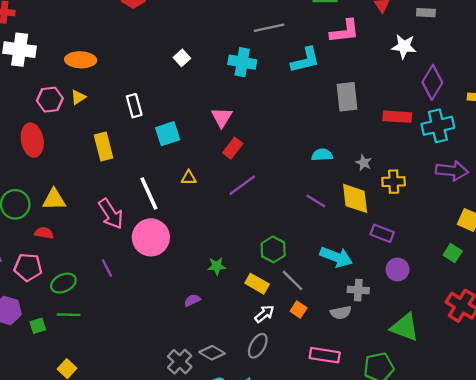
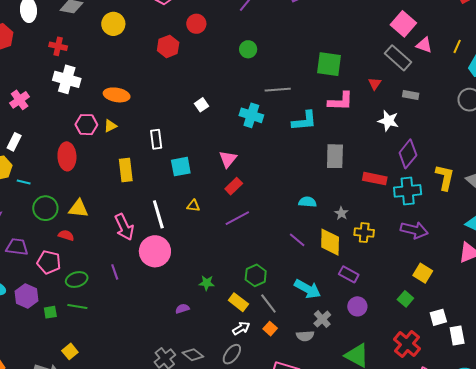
gray cross: (358, 290) -> (322, 319), turned 36

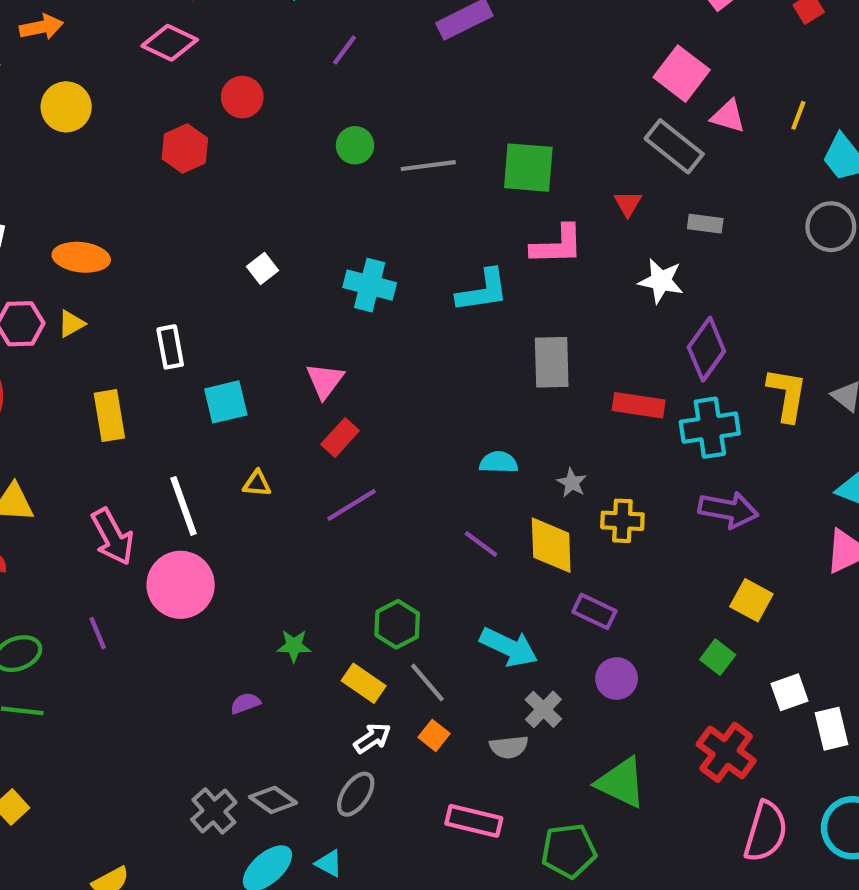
gray line: (278, 90) -> (428, 166), moved

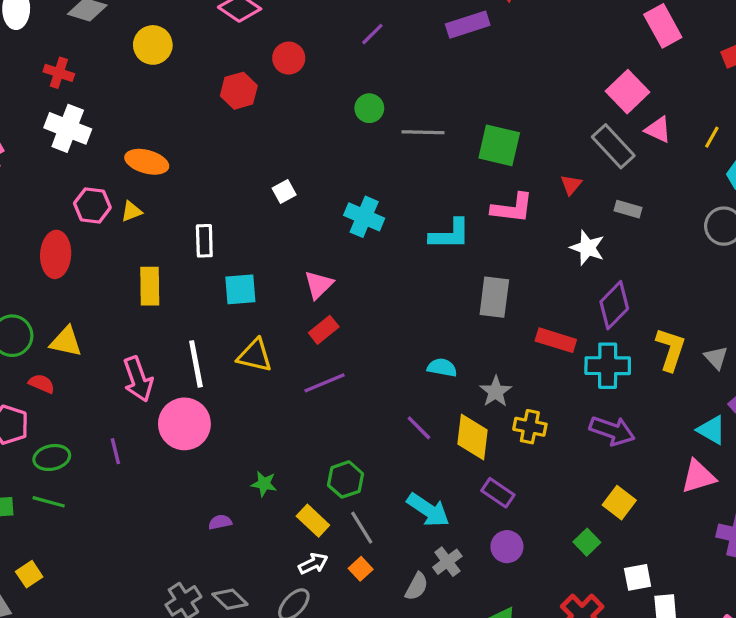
gray star: (572, 483) -> (496, 392), size x1.4
yellow triangle: (257, 484) -> (255, 355), size x1.6
gray semicircle: (509, 747) -> (417, 586), turned -64

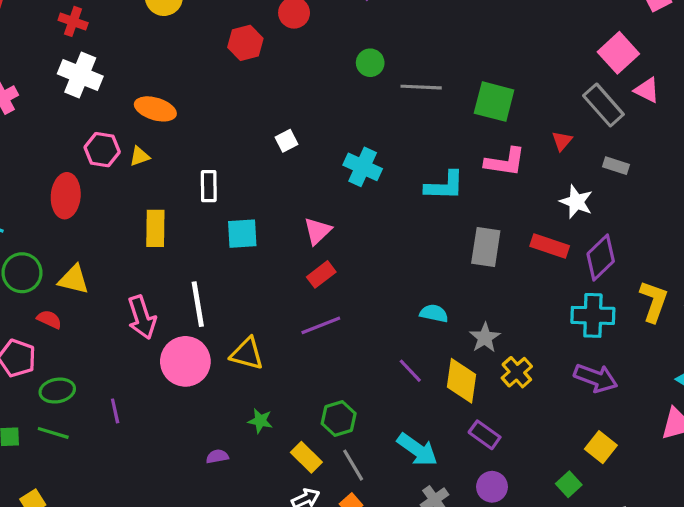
red rectangle: (556, 340) -> (550, 246), moved
yellow triangle: (255, 355) -> (247, 354), moved
yellow cross: (530, 427) -> (517, 372), turned 36
purple line: (115, 451) -> (115, 411), moved

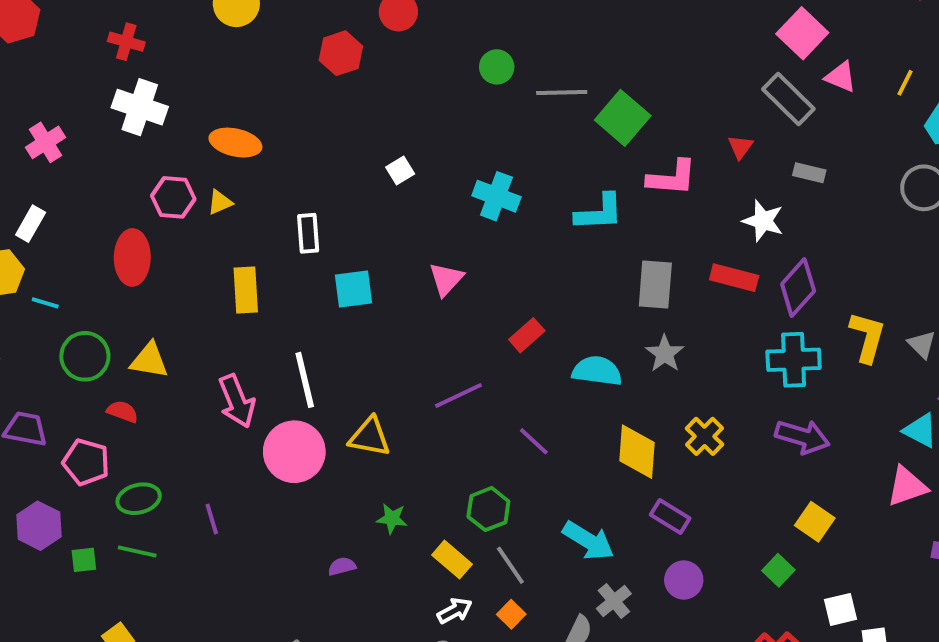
green square: (494, 102) -> (623, 118), moved, turned 30
red rectangle: (321, 274) -> (527, 335), moved
cyan semicircle: (434, 313) -> (597, 371), size x1.4
gray star: (485, 338) -> (665, 354), moved
purple line: (410, 371) -> (534, 441), moved

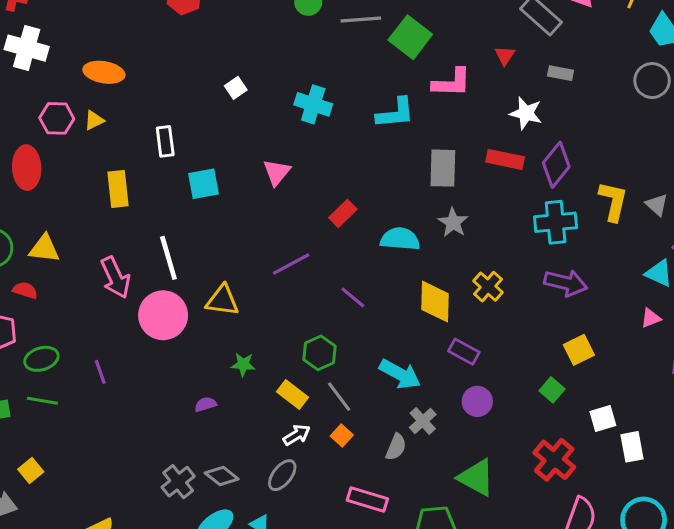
pink triangle: (907, 486) -> (651, 318), size x0.6
yellow square: (815, 522) -> (579, 350), turned 32

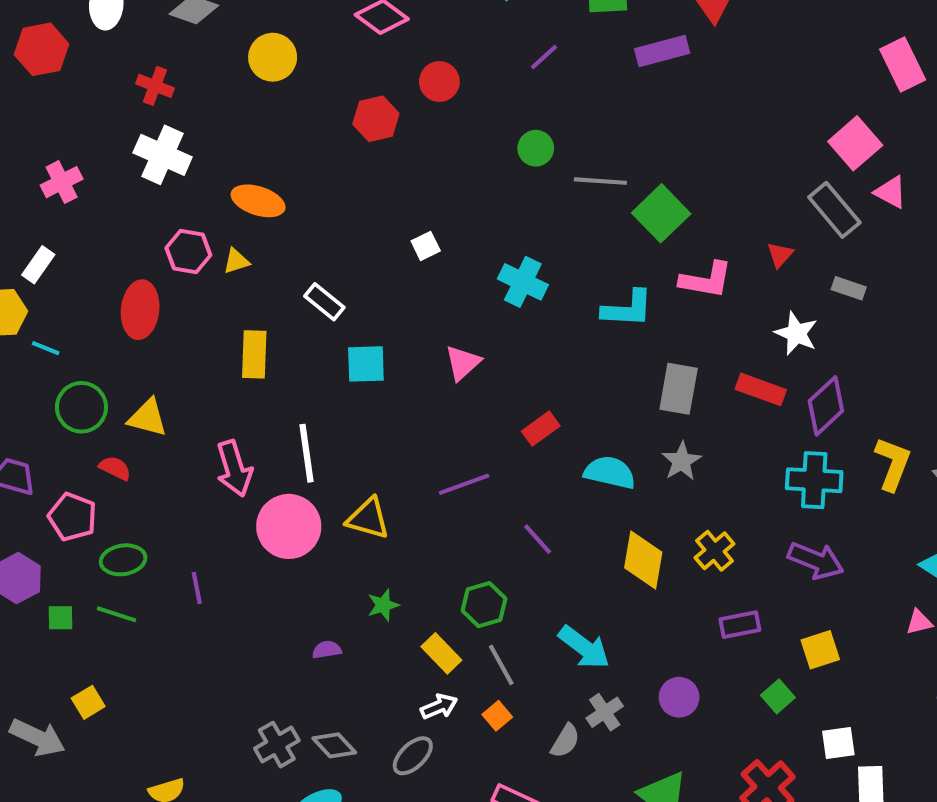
white rectangle: (165, 141) -> (324, 302), turned -52
purple rectangle: (464, 352) -> (740, 625), moved, turned -48
green star: (243, 364) -> (383, 605), turned -30

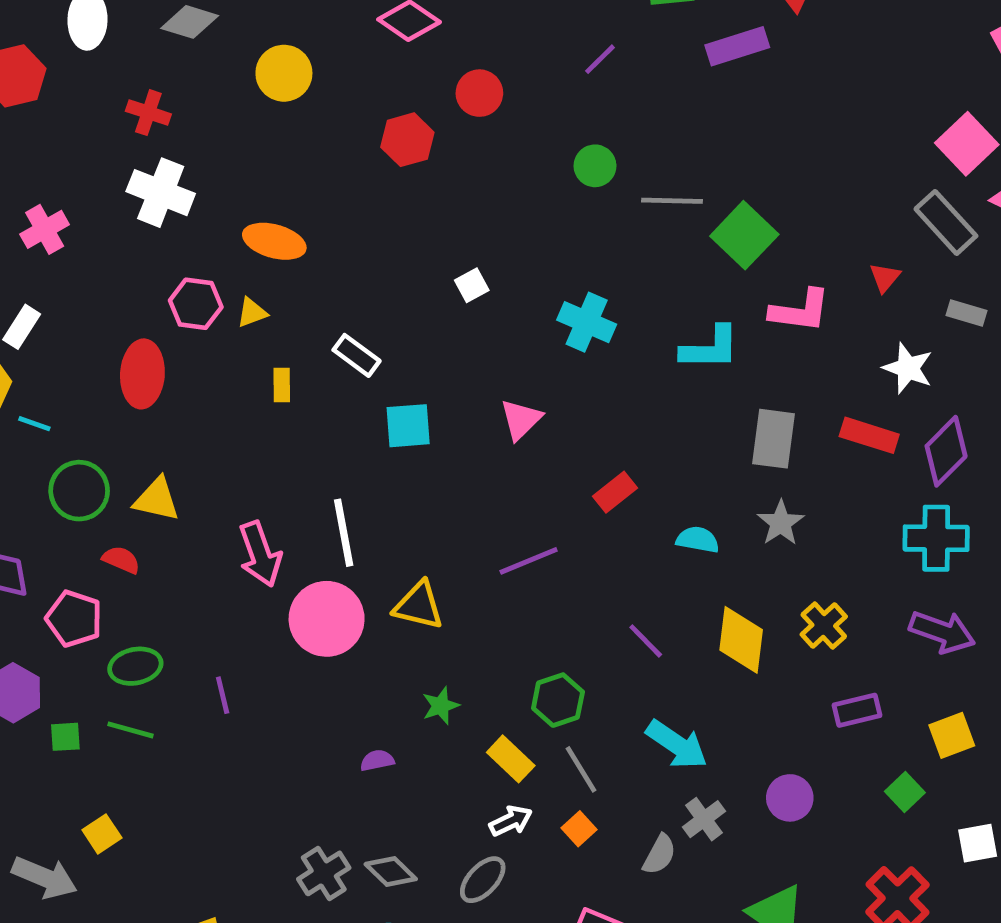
yellow rectangle: (254, 354) -> (282, 385), moved, size x0.6
cyan semicircle: (610, 472) -> (698, 540), size x0.7
purple line: (538, 539) -> (646, 641), moved

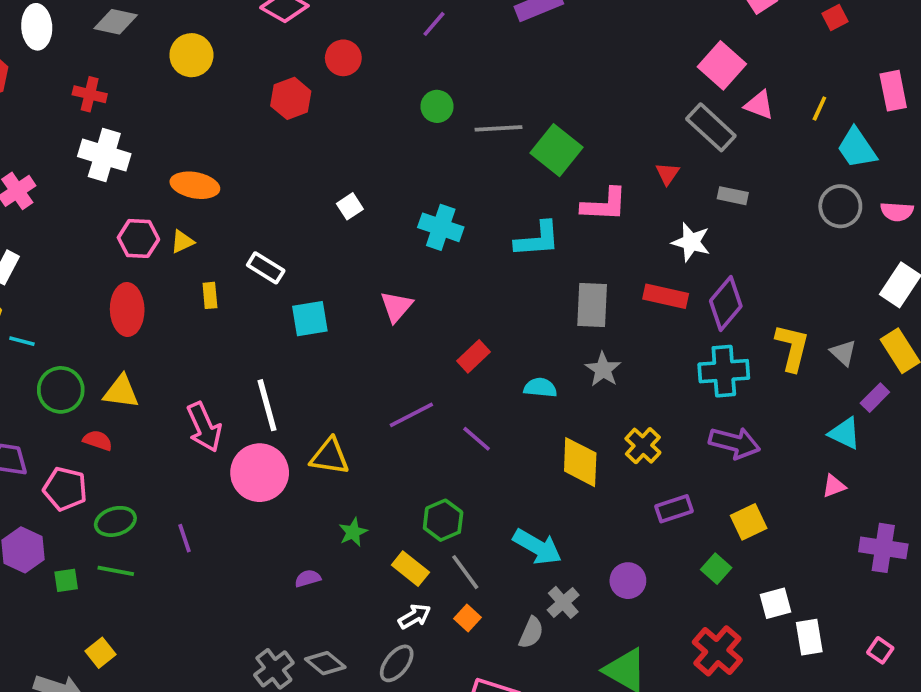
red ellipse: (142, 374) -> (127, 309), moved
purple line: (646, 641) -> (477, 439), moved

